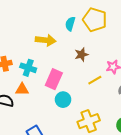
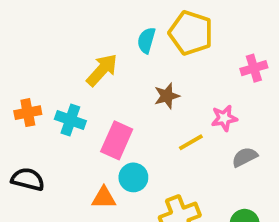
yellow arrow: (46, 40) -> (102, 70), turned -54
orange triangle: (22, 89) -> (104, 198), moved

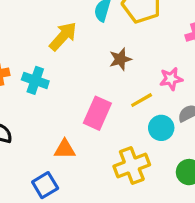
pink rectangle: (117, 140) -> (97, 113), moved
cyan circle: (133, 177) -> (161, 128), moved

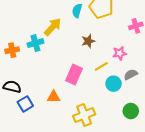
cyan cross: (35, 80) -> (35, 43), moved, turned -35
yellow cross: (132, 165) -> (84, 115), moved
blue square: (45, 185) -> (25, 104), moved

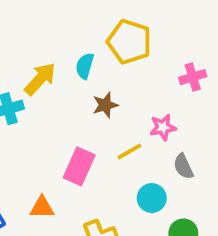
cyan semicircle: (77, 11) -> (85, 66), moved
gray semicircle: (131, 75) -> (183, 166), turned -88
cyan circle: (114, 84) -> (152, 198), moved

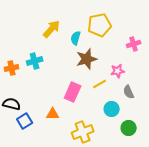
yellow pentagon: (129, 42) -> (100, 25), turned -30
yellow arrow: (40, 79) -> (52, 29), moved
brown star: (105, 105) -> (87, 59), size x1.5

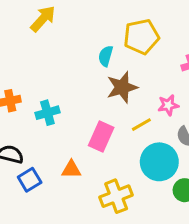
yellow arrow: (52, 29) -> (43, 19), moved
cyan cross: (35, 61) -> (47, 113), moved
cyan circle: (112, 109) -> (159, 162), size x1.6

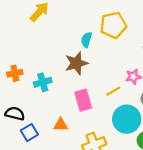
brown star: (122, 87) -> (76, 63), moved
pink rectangle: (101, 136) -> (83, 100), turned -40

